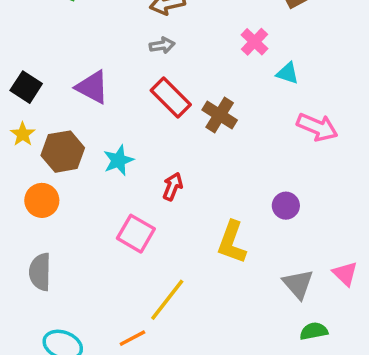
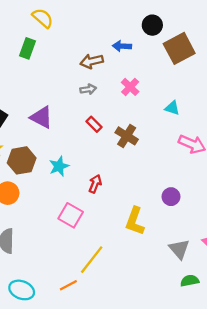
pink cross: (254, 42) -> (130, 87), moved
red rectangle: (171, 98) -> (94, 124), size x0.6

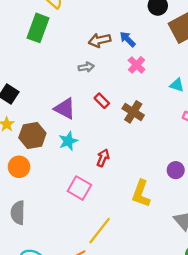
blue arrow: (122, 46) -> (128, 39), moved, turned 42
green rectangle: (27, 48) -> (38, 28), size x1.4
gray arrow: (88, 89) -> (86, 67), moved
purple triangle: (41, 117) -> (65, 109), moved

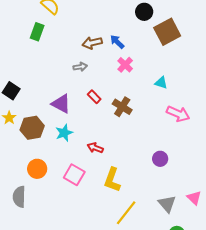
green rectangle: (38, 28) -> (37, 32), size x0.7
red arrow: (103, 158) -> (95, 148), turned -91
orange circle: (19, 167) -> (37, 169), moved
yellow L-shape: (141, 194) -> (112, 180), moved
yellow line: (100, 231) -> (126, 213), moved

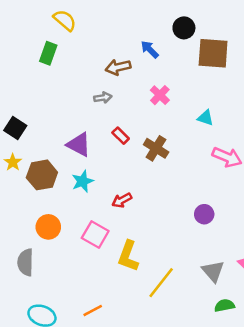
brown square: (167, 32) -> (213, 53), turned 32
blue arrow: (117, 42) -> (150, 49), moved
red arrow: (95, 148) -> (122, 200), turned -49
yellow L-shape: (112, 180) -> (128, 256), moved

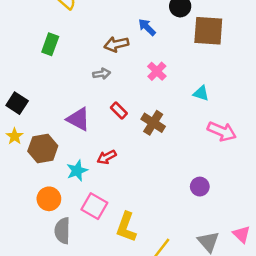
green rectangle: (48, 53) -> (50, 44), moved
cyan star: (83, 181) -> (77, 171), moved
red arrow: (122, 200) -> (107, 157), moved
gray semicircle: (25, 262) -> (62, 231), moved

